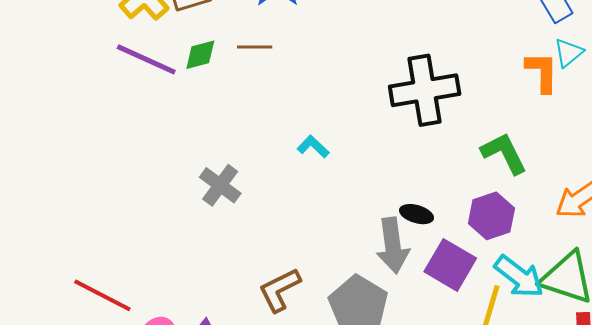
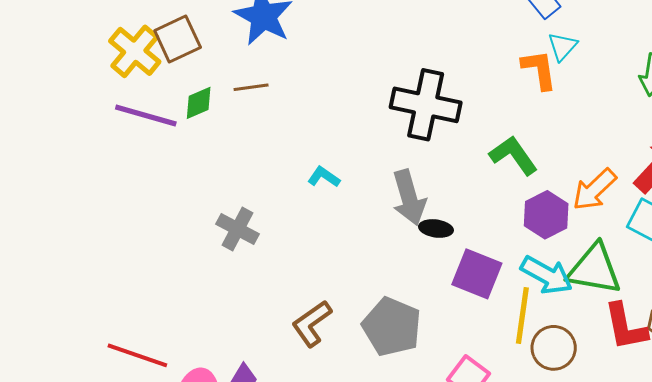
black cross: (425, 90) -> (426, 105), turned 30
purple hexagon: (491, 216) -> (546, 215), moved
gray arrow: (393, 246) -> (409, 198), moved

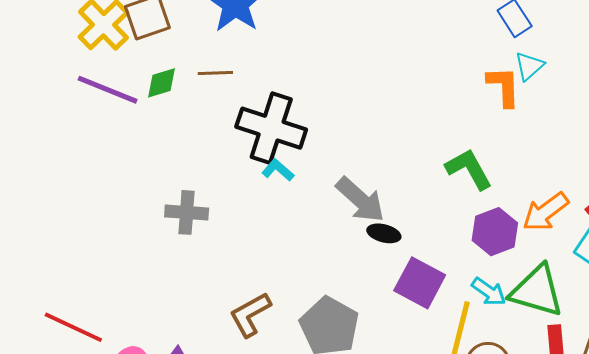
black cross: (426, 105) -> (271, 128), moved
gray arrow: (409, 198) -> (360, 200), turned -38
gray cross: (238, 229) -> (187, 212), turned -30
cyan arrow: (547, 275) -> (489, 292), size x0.7

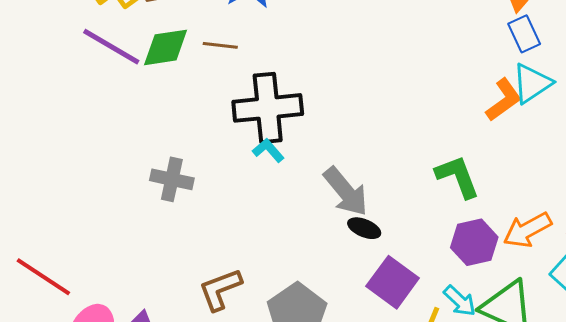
cyan triangle: (529, 66) -> (532, 83), size x1.4
green diamond: (161, 83) -> (166, 47), size x1.4
orange L-shape: (504, 86) -> (504, 100), turned 48
black cross: (271, 128) -> (268, 108), turned -32

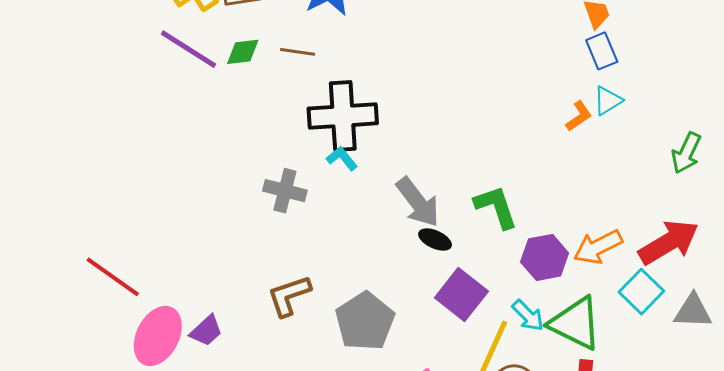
green diamond: (166, 47) -> (243, 52), size x0.7
cyan triangle: (532, 83) -> (608, 101), size x0.7
orange L-shape: (504, 100) -> (579, 116), size x0.7
green L-shape: (457, 177) -> (496, 207), moved
gray cross: (172, 179) -> (285, 191), moved

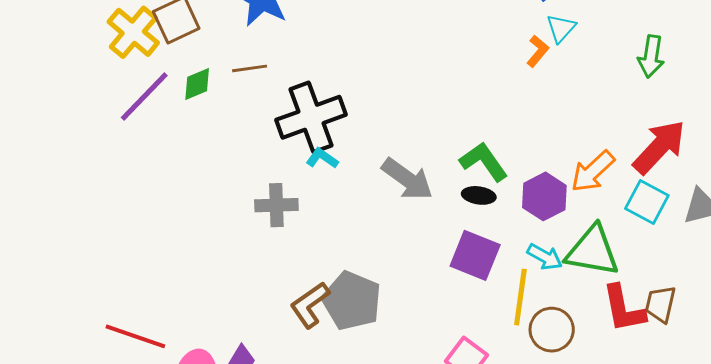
purple line: (189, 49) -> (144, 96), turned -62
black ellipse: (435, 239) -> (479, 195), moved
gray pentagon: (365, 321) -> (352, 301), moved

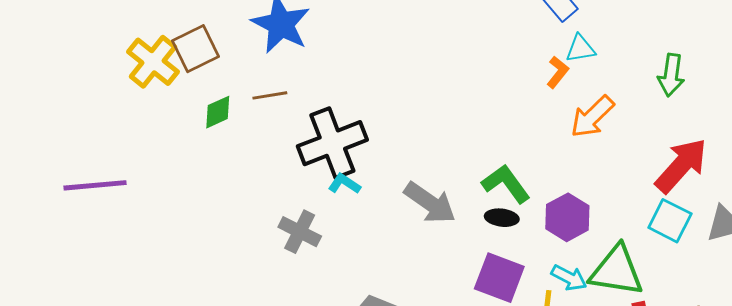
cyan triangle: (561, 28) -> (580, 49), turned 40
purple line: (144, 96) -> (95, 185), moved, turned 42
orange arrow: (593, 171) -> (592, 117), moved
gray cross: (276, 205) -> (300, 232), turned 30

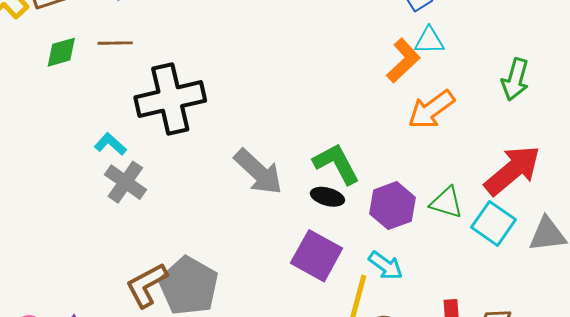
orange L-shape: (558, 72) -> (403, 61), size x1.4
cyan L-shape: (344, 184) -> (110, 144), moved
green triangle: (617, 271) -> (446, 203), moved, size x0.6

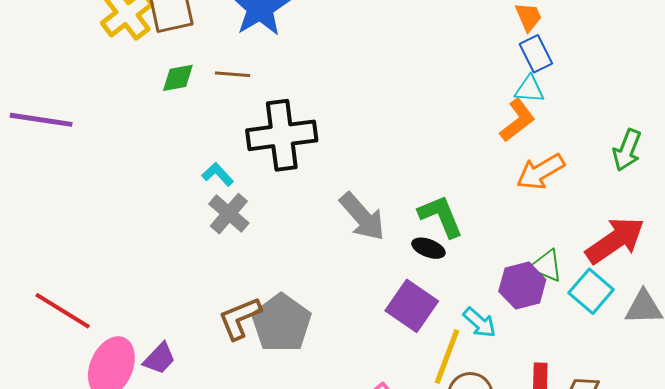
cyan triangle: (429, 41) -> (529, 89), moved
purple hexagon: (392, 206) -> (522, 286), moved

